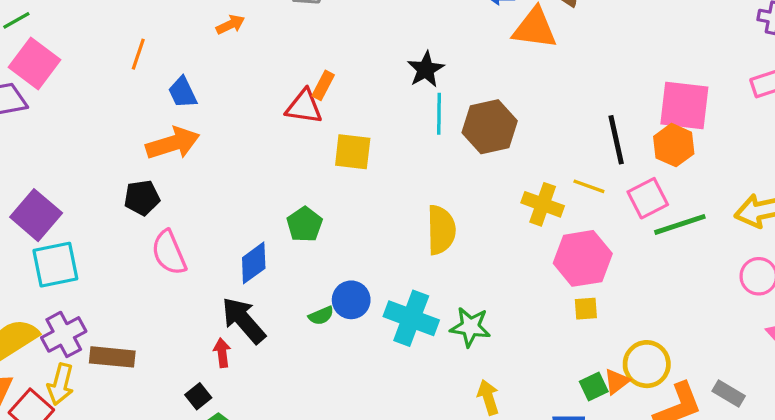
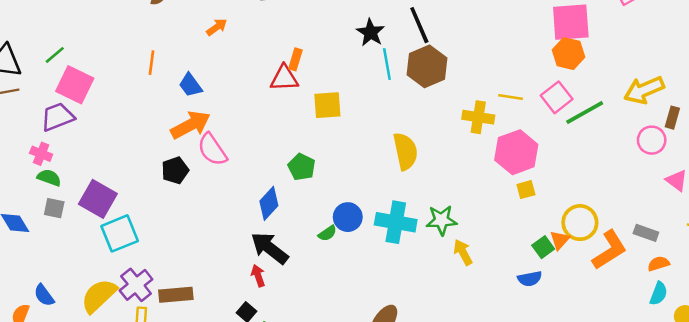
black line: (616, 140) -> (419, 25), moved
pink semicircle: (169, 253) -> (212, 150), moved
yellow arrow: (488, 397) -> (463, 252), moved

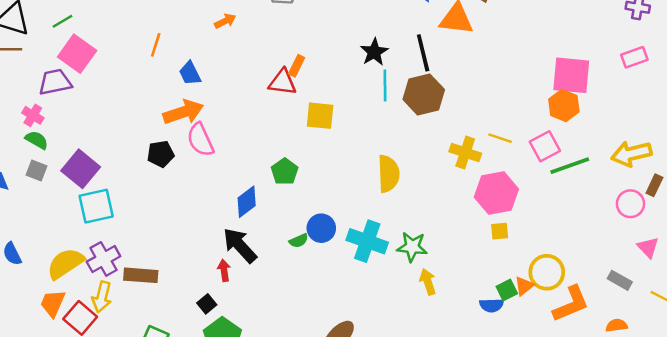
gray rectangle: (646, 233) -> (620, 280), moved
blue semicircle: (530, 279) -> (492, 305), moved

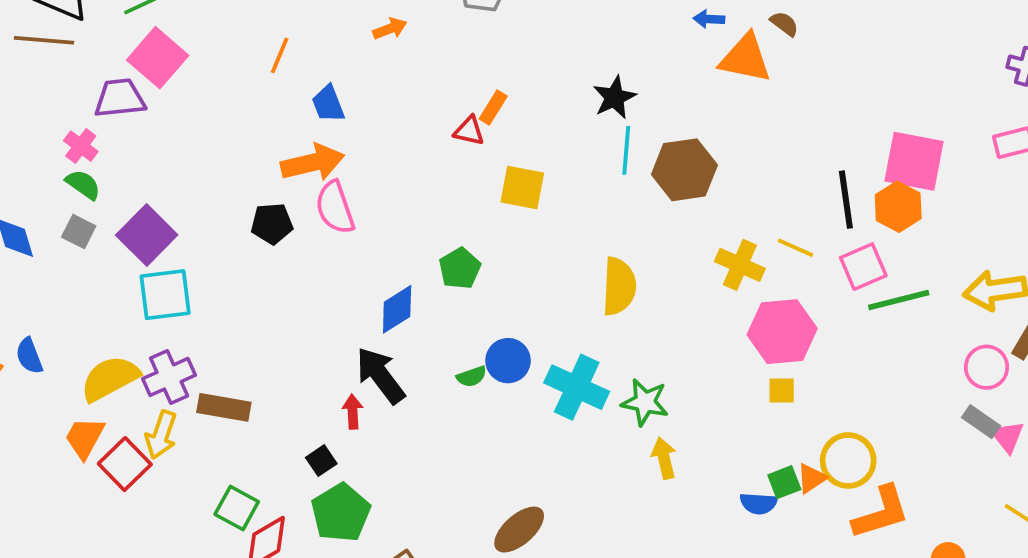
black line: (423, 53) -> (846, 200), moved
red triangle: (282, 82) -> (469, 131), size x0.7
gray rectangle: (620, 280) -> (981, 422), moved

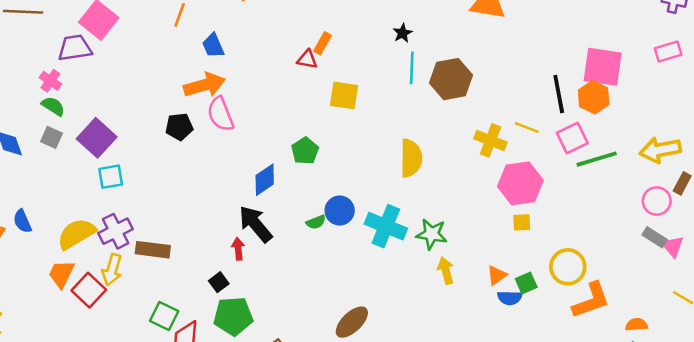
black star: (614, 97) -> (402, 33), size x0.7
cyan square: (165, 295) -> (111, 177), size x0.7
orange triangle: (811, 478) -> (497, 275), moved
green pentagon: (341, 513) -> (233, 316), turned 30

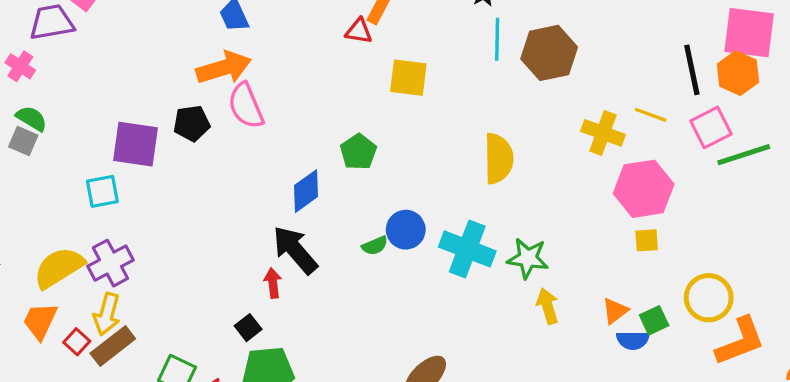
green semicircle: (53, 106) -> (31, 118), moved
purple square: (97, 138) -> (136, 144), moved, turned -33
brown rectangle: (153, 250) -> (113, 346), moved, turned -44
red square: (89, 290) -> (77, 342), size x0.6

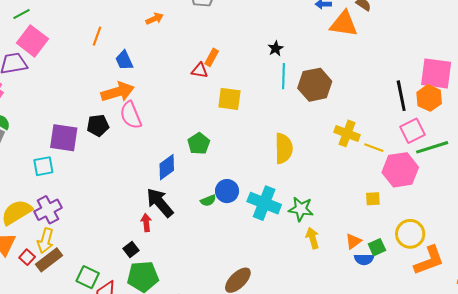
yellow line: (651, 115) -> (374, 148), moved
pink hexagon: (644, 189) -> (400, 170), moved

